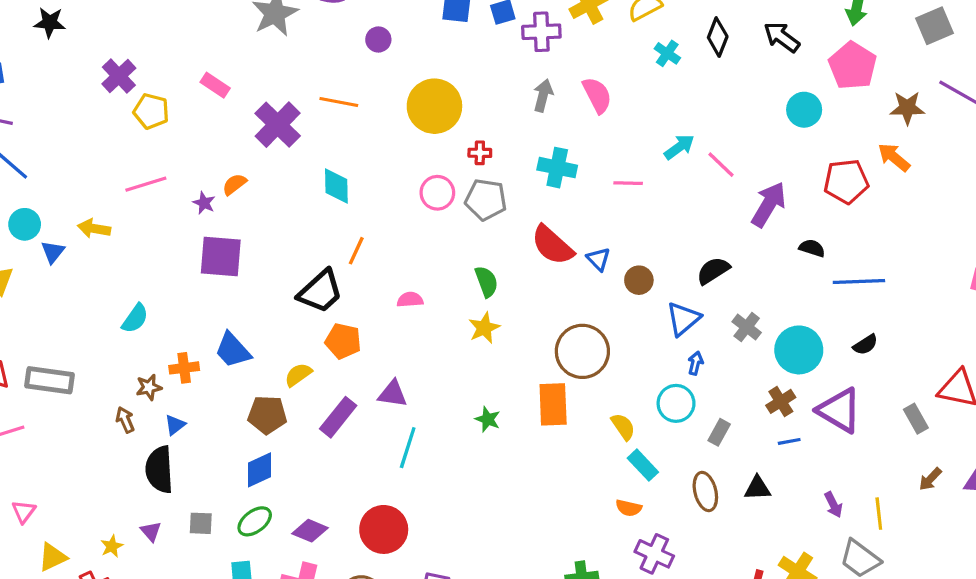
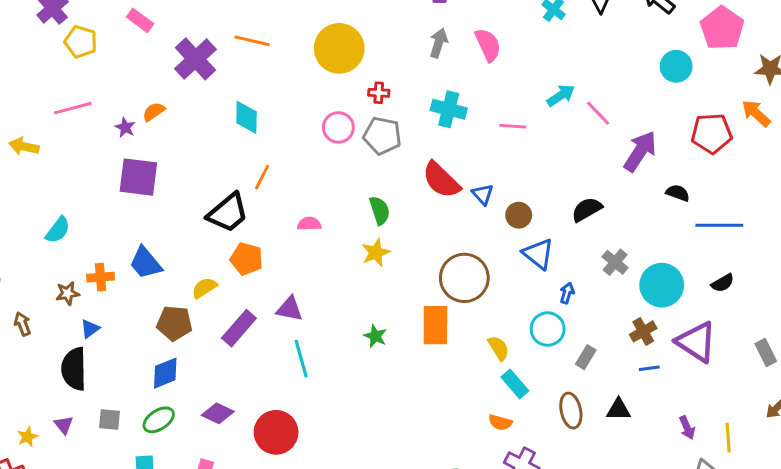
blue triangle: (683, 319) -> (538, 254), moved, turned -44
brown arrow: (125, 420) -> (22, 324), moved
cyan line: (408, 448) -> (301, 359), turned -36
purple diamond: (310, 531) -> (218, 413), moved

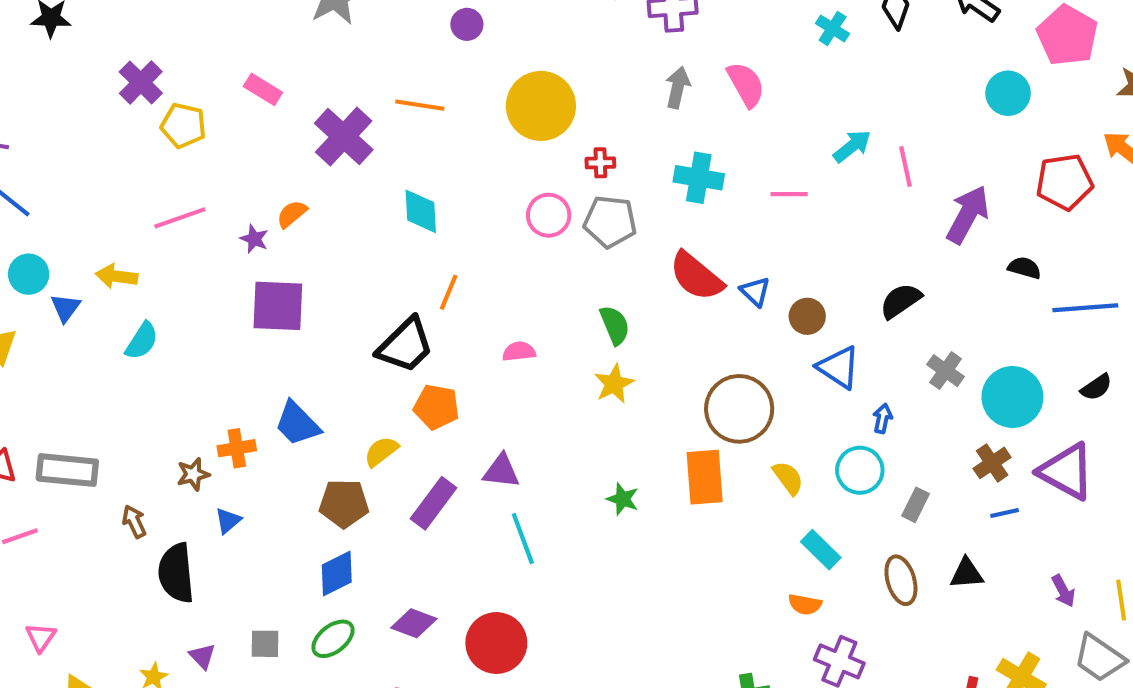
pink line: (598, 113) -> (905, 167), turned 36
cyan semicircle: (58, 230) -> (142, 341), moved
yellow semicircle: (499, 348) -> (788, 478), moved
black semicircle: (74, 369) -> (176, 573), moved

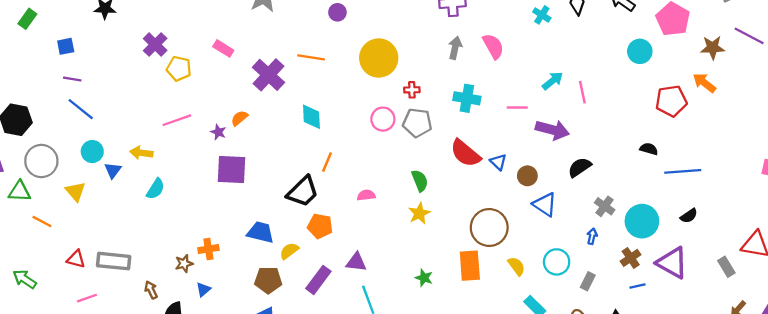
purple arrow: (968, 215) -> (552, 130), moved, turned 76
blue arrow: (883, 418) -> (592, 236), moved
blue trapezoid: (297, 424) -> (260, 232), moved, turned 148

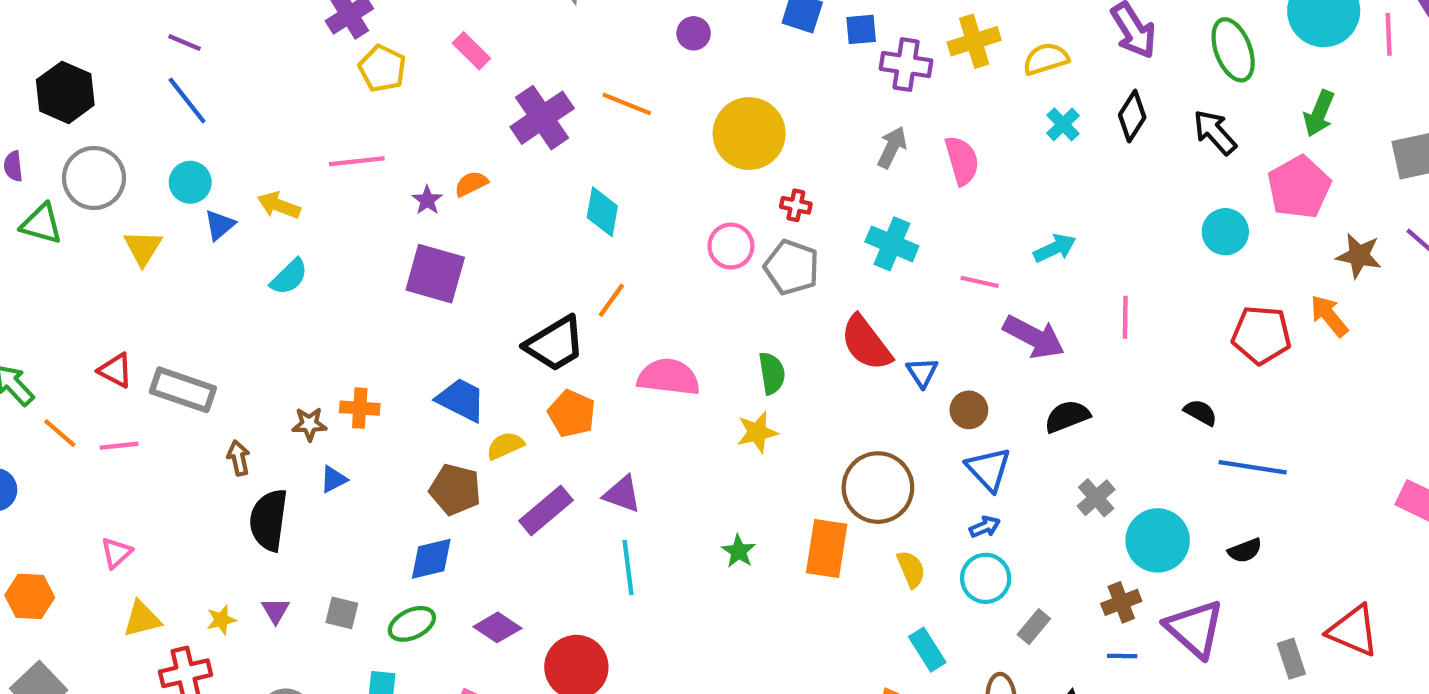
pink line: (582, 92) -> (1125, 317), moved
pink semicircle: (366, 195) -> (669, 377), size x1.8
orange line: (42, 222) -> (60, 433), moved
blue arrow: (592, 236) -> (985, 527), moved, turned 42

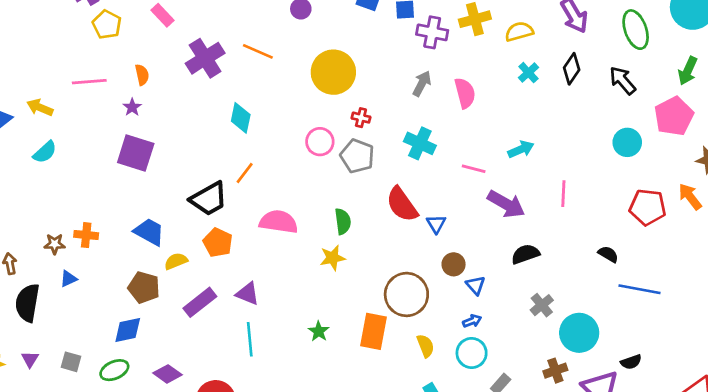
orange semicircle: (471, 184) -> (142, 75), moved, turned 102
brown circle: (969, 410) -> (454, 264), moved
blue triangle: (989, 469) -> (476, 285), size x0.7
black semicircle: (1245, 551) -> (631, 362), moved

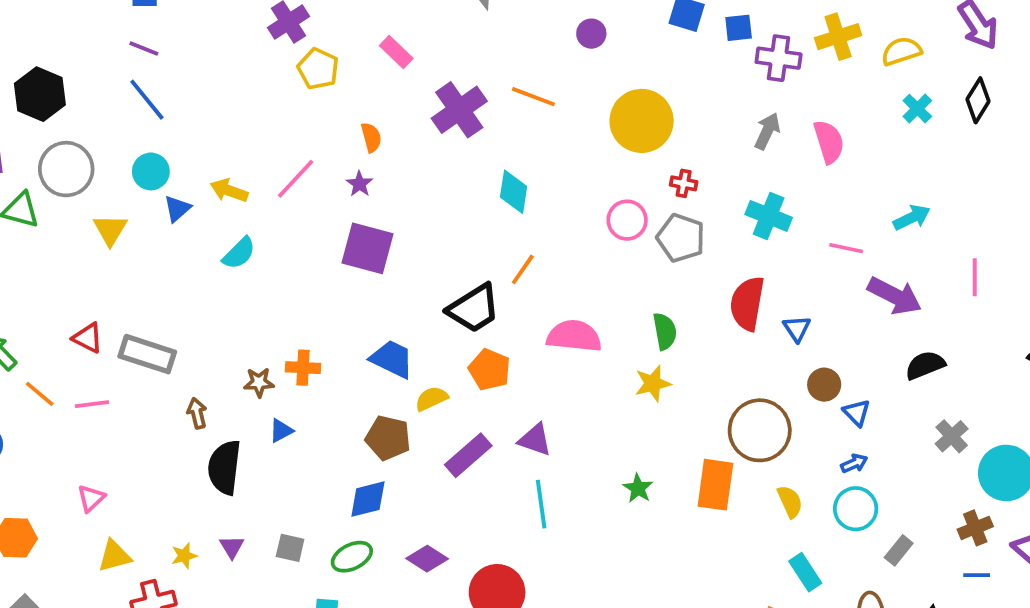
pink line: (89, 82) -> (296, 179), moved, turned -40
red semicircle: (402, 204) -> (747, 303), turned 48

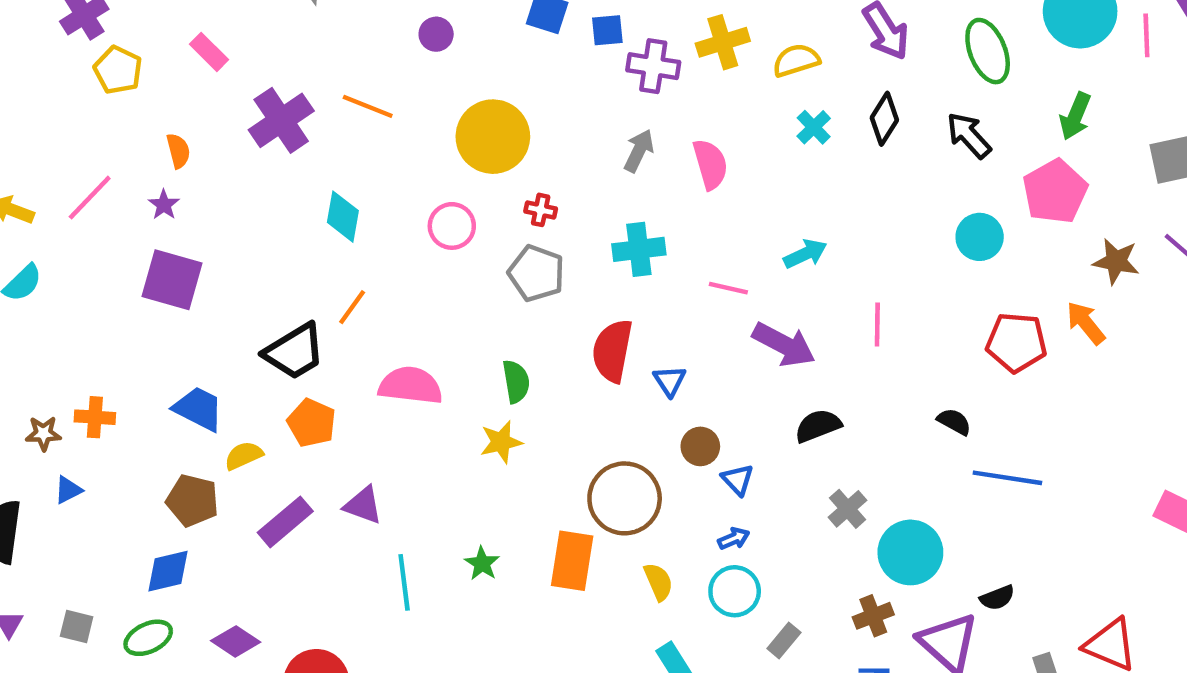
cyan cross: (769, 216) -> (639, 249), turned -30
pink circle: (627, 220) -> (452, 226), moved
cyan line: (541, 504) -> (404, 582), moved

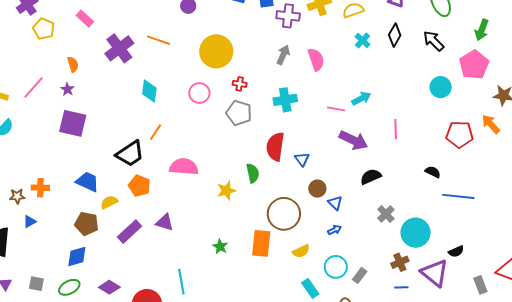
pink line: (728, 288) -> (336, 109), moved
green semicircle: (516, 382) -> (253, 173), moved
cyan line: (404, 582) -> (181, 282), moved
yellow semicircle: (658, 582) -> (301, 251), turned 90
cyan circle: (735, 591) -> (336, 267), moved

